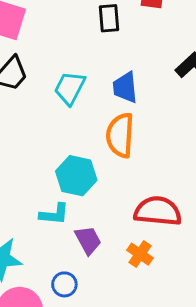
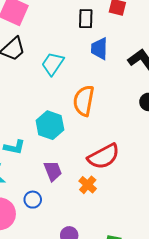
blue trapezoid: (125, 87) -> (99, 49), moved
red semicircle: (158, 211) -> (104, 156), turned 140
cyan L-shape: (54, 214) -> (14, 147), moved

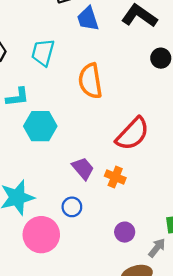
cyan hexagon: (50, 125) -> (40, 126), moved
cyan L-shape: (14, 147) -> (18, 97), moved
orange cross: (88, 185) -> (115, 177), moved

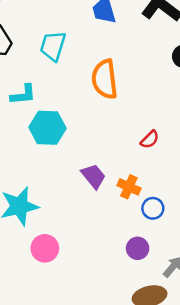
red semicircle: (133, 134) -> (150, 140), size x0.5
blue circle: (72, 207) -> (153, 208), moved
pink circle: (41, 235) -> (45, 248), size x0.7

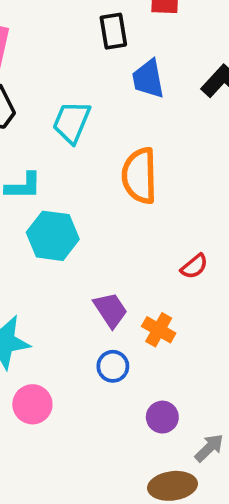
blue circle: (153, 208) -> (113, 366), moved

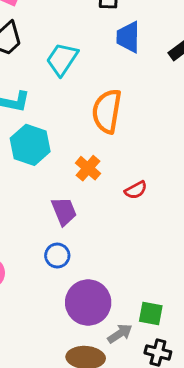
orange cross: (159, 330) -> (88, 168), moved
purple circle: (162, 417) -> (88, 303), size x1.8

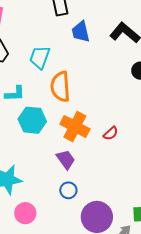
orange semicircle: (107, 111) -> (60, 87), moved
orange cross: (88, 168) -> (75, 127), size x1.6

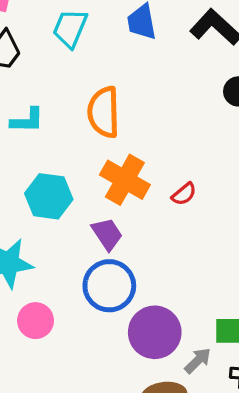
cyan trapezoid: (40, 57) -> (70, 28), moved
cyan hexagon: (32, 120) -> (49, 196), moved
blue circle: (68, 190) -> (109, 286), size x1.8

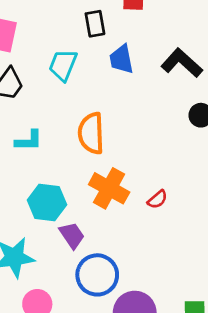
purple trapezoid: (107, 234) -> (72, 235), moved

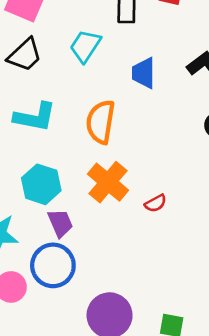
blue trapezoid: (121, 59) -> (144, 73), moved
cyan L-shape: (29, 141) -> (35, 117), size x1.4
blue circle: (97, 275) -> (53, 265), moved

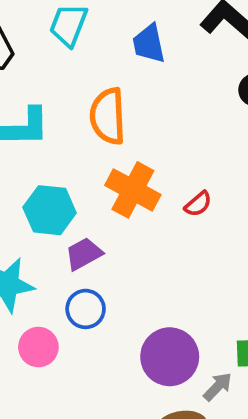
purple trapezoid: (60, 223) -> (84, 254), turned -84
blue circle: (53, 265) -> (86, 309), size x0.7

